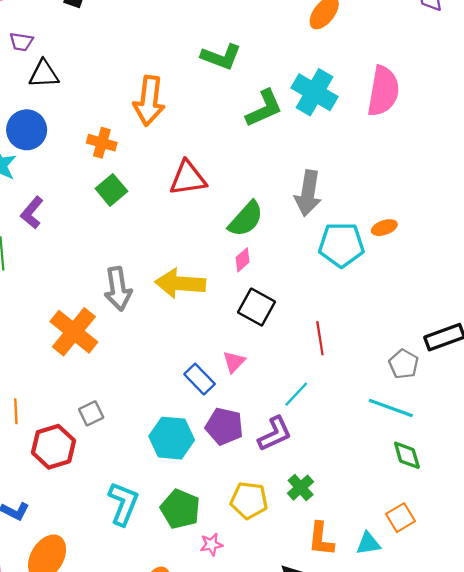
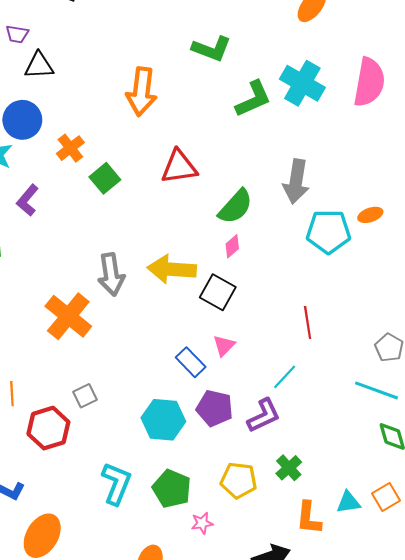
orange cross: (102, 143) -> (70, 148), moved, turned 36
black square: (257, 307) -> (218, 292), moved
cyan triangle: (368, 543) -> (348, 502), moved

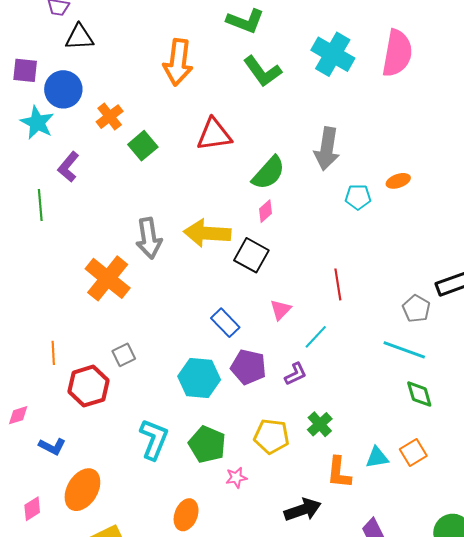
green L-shape: (253, 99) -> (262, 71), moved, turned 78
cyan pentagon: (328, 232) -> (358, 197), size x0.6
pink triangle: (224, 346) -> (281, 310), moved
purple L-shape: (264, 416) -> (296, 374), size x0.7

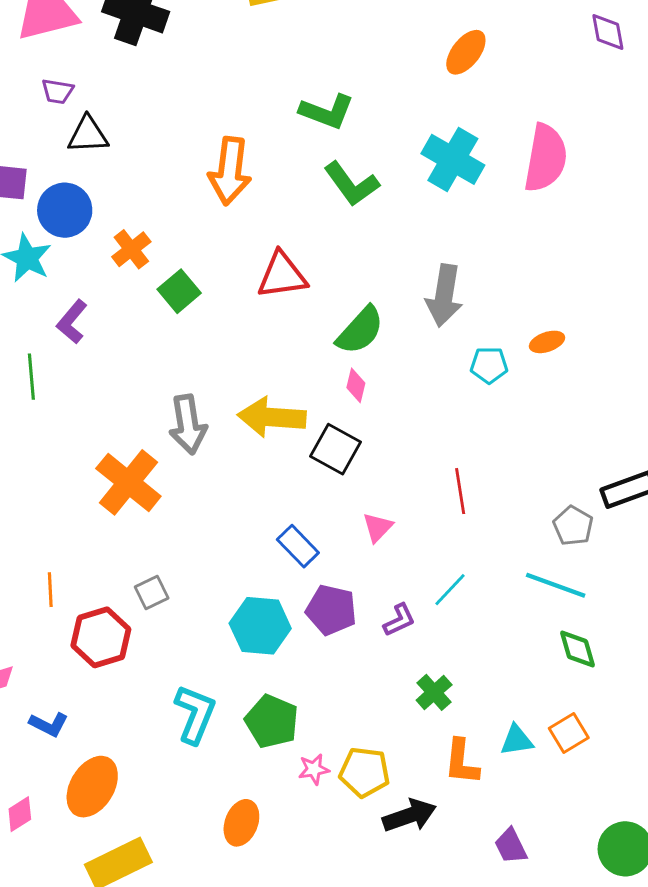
pink diamond: (265, 211) -> (356, 385), turned -35
cyan line: (316, 337) -> (450, 590), moved
yellow pentagon: (272, 436) -> (365, 772), moved

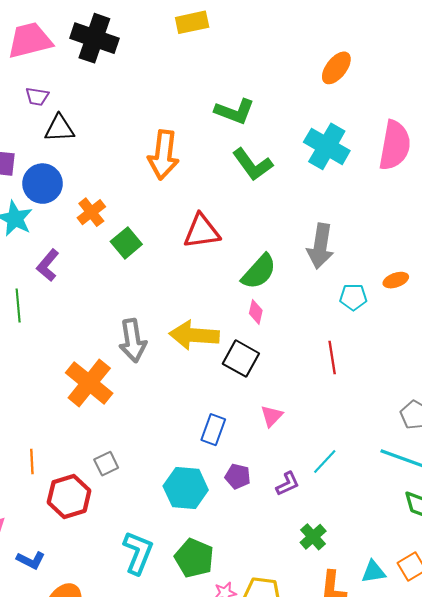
red line: (460, 491) -> (332, 358), moved
blue rectangle: (298, 546) -> (213, 430), turned 64
purple pentagon: (331, 610) -> (238, 476), size x0.7

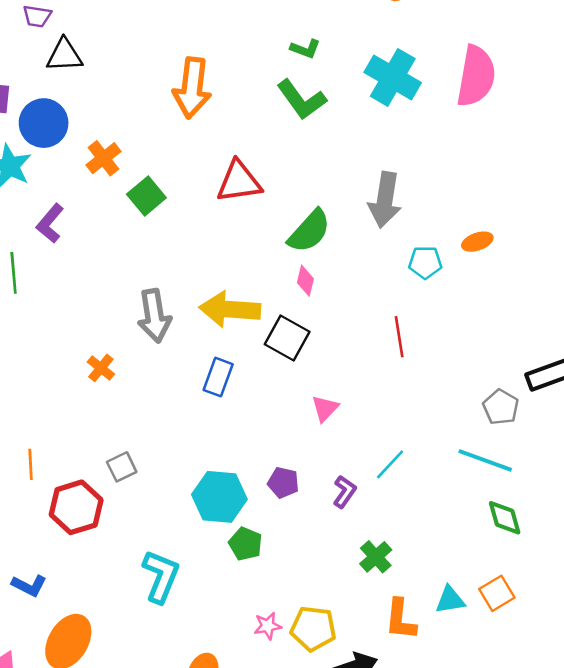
green L-shape: (235, 111) -> (305, 49), moved, size x0.6
orange cross: (89, 383) -> (101, 368), size x0.5
blue rectangle: (213, 430) -> (218, 377), moved
purple L-shape: (288, 484) -> (344, 492), turned -30
green pentagon: (194, 558) -> (245, 544), moved, size x0.7

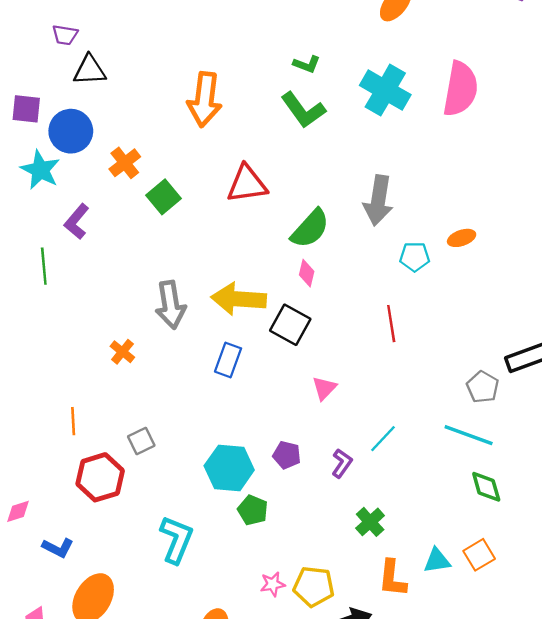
orange line: (31, 464) -> (73, 421), moved

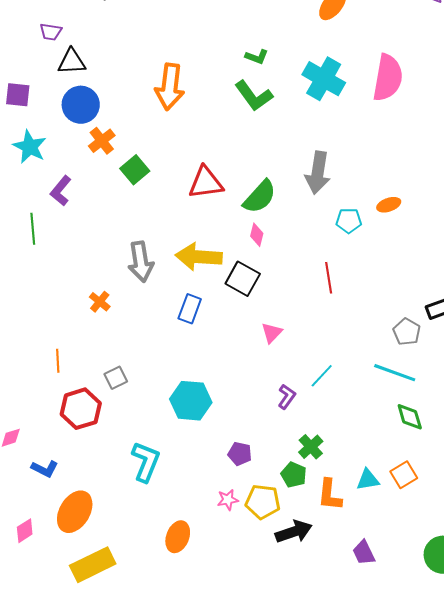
blue circle: (71, 131) -> (81, 105), moved
red triangle: (247, 184) -> (206, 183), moved
purple pentagon: (287, 455) -> (240, 454), moved
green pentagon: (253, 510) -> (294, 475), moved

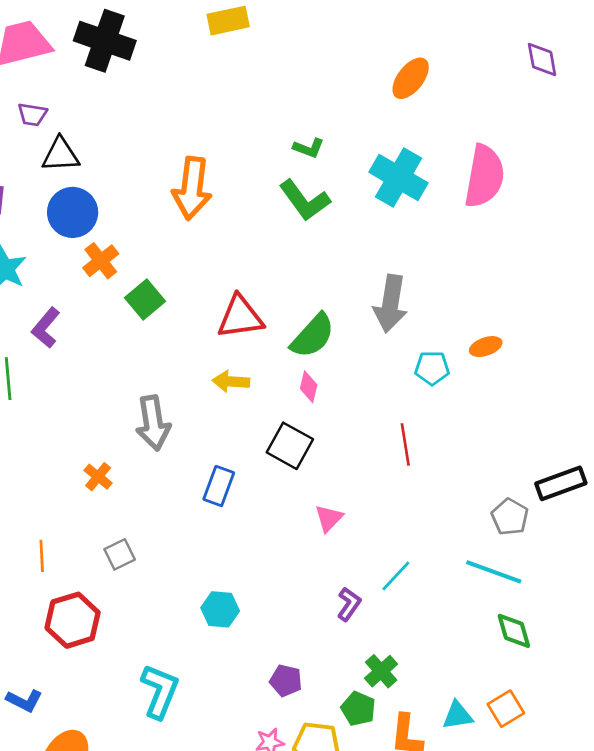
yellow arrow: (199, 257) -> (231, 381), moved, size x0.6
gray square: (116, 378) -> (120, 554), moved
cyan hexagon: (191, 401) -> (220, 609), size x0.7

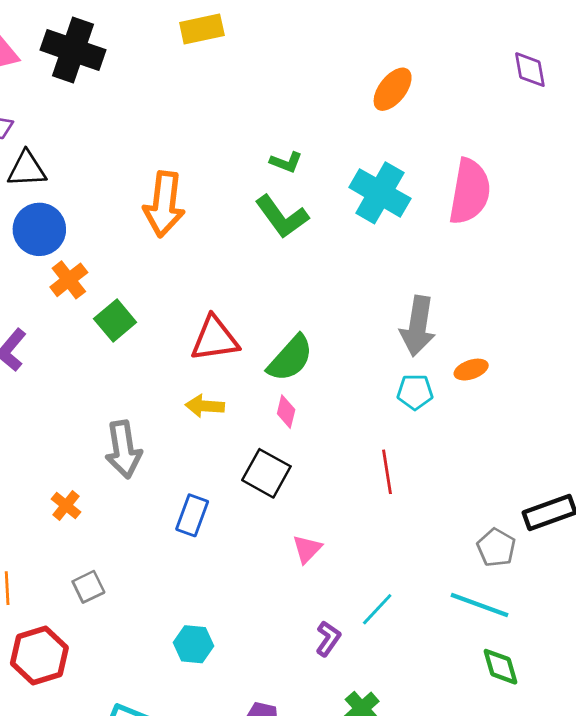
gray arrow: (390, 304) -> (418, 326), moved

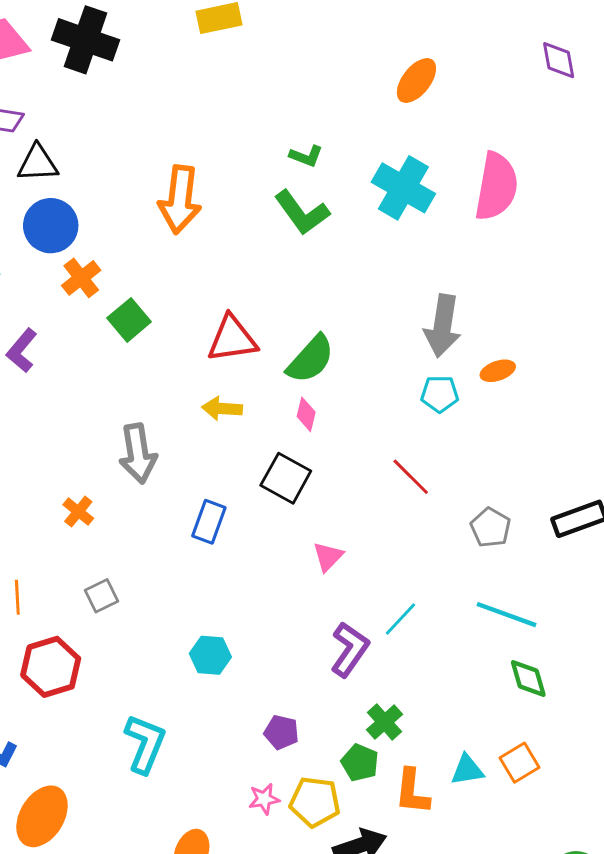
red line: (387, 472) -> (411, 477), turned -36
gray pentagon: (496, 548) -> (490, 528), moved
purple L-shape: (328, 639) -> (350, 649), size x1.5

